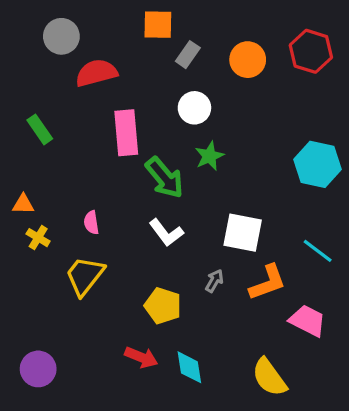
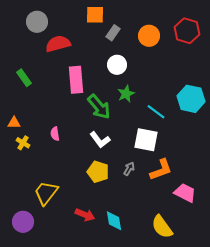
cyan line: (318, 251) -> (156, 112), moved
yellow trapezoid: (85, 276) -> (46, 193), moved
yellow pentagon: (163, 306) -> (98, 172), moved

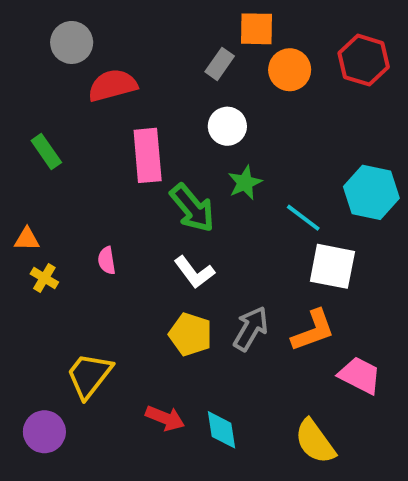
orange square: (95, 15) -> (257, 29), moved
white square: (146, 140) -> (332, 266), moved
gray arrow: (129, 169) -> (251, 329), size x1.6

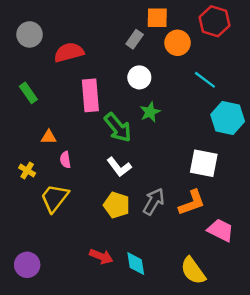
gray circle: (72, 42) -> (30, 34), moved
red hexagon: (364, 60) -> (215, 21), moved
cyan line: (303, 218) -> (205, 80), moved
orange triangle: (27, 239) -> (49, 137), moved
yellow trapezoid: (89, 375) -> (55, 198), moved

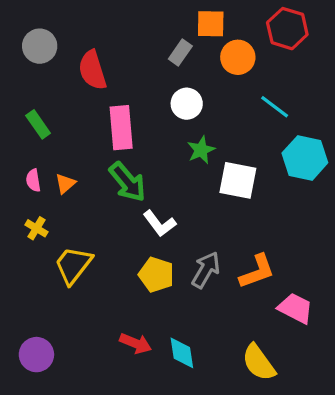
red semicircle: (69, 52) -> (92, 70), turned -92
green arrow: (118, 128) -> (128, 182), moved
orange triangle: (49, 137) -> (65, 184), turned -42
pink semicircle: (65, 160) -> (33, 180), moved
white square: (204, 163) -> (238, 180), moved

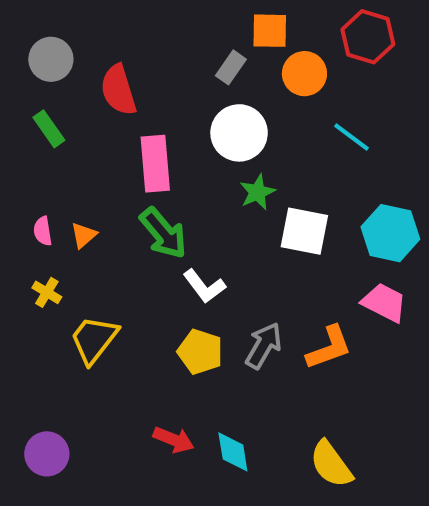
white circle: (187, 104) -> (239, 133), size x1.4
green rectangle: (38, 124) -> (49, 129), moved
cyan hexagon: (305, 158) -> (390, 233), moved
pink trapezoid: (295, 308) -> (384, 303), moved

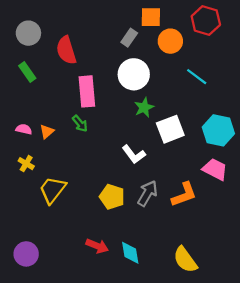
pink semicircle: (43, 231) -> (24, 129), turned 112
white square: (304, 231) -> (170, 129), turned -32
green arrow: (163, 233) -> (80, 123), moved, size x0.6
white L-shape: (204, 286) -> (134, 154), moved

